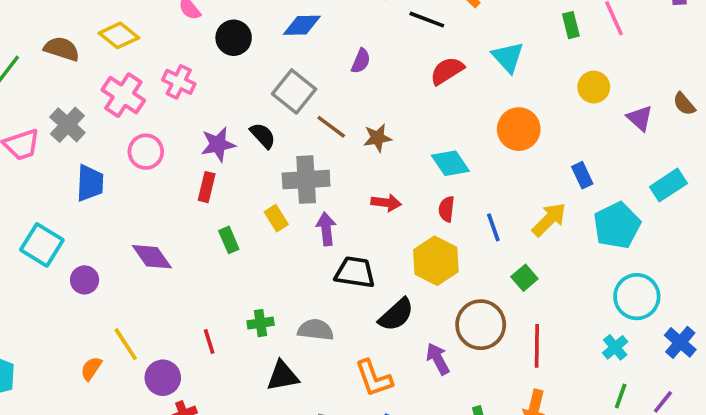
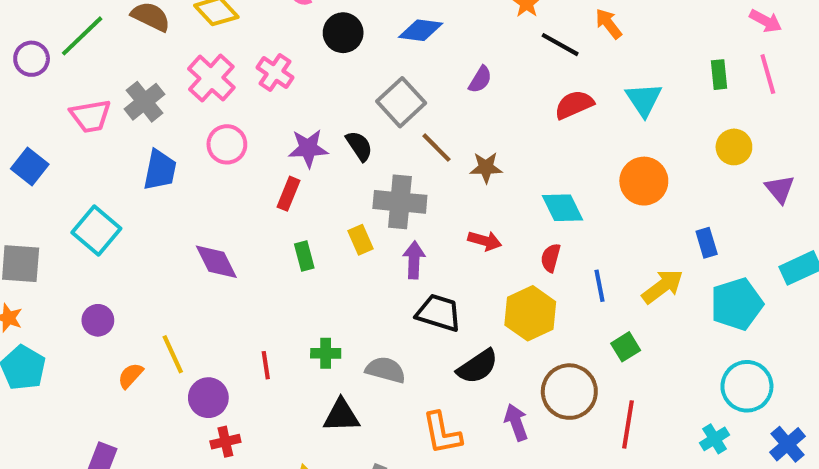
purple circle: (85, 280) -> (98, 320), moved

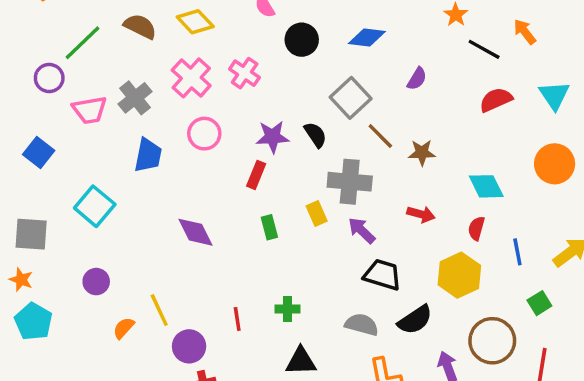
purple circle: (32, 59) -> (49, 78), moved
purple arrow: (414, 260) -> (362, 230), turned -48
gray semicircle: (386, 370) -> (362, 325), moved

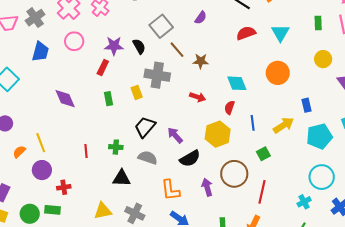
purple arrow: (362, 230) -> (175, 135), moved
black trapezoid: (382, 275) -> (145, 127), moved, turned -70
gray semicircle: (362, 325) -> (148, 158), moved
purple circle: (189, 346) -> (42, 170), moved

